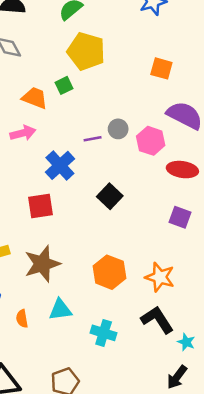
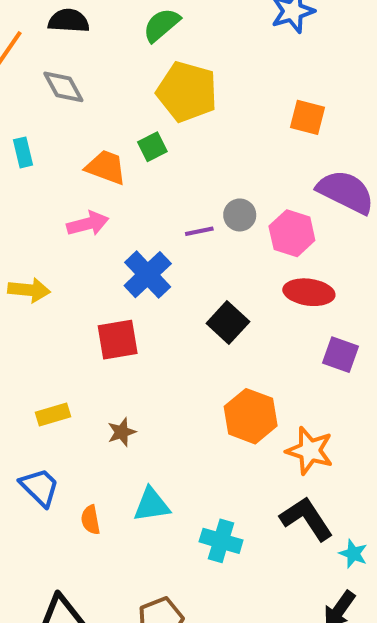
red ellipse: (182, 170) -> (309, 292), moved
brown star: (42, 264) -> (122, 432), size x0.5
orange hexagon: (109, 272) -> (251, 416), moved

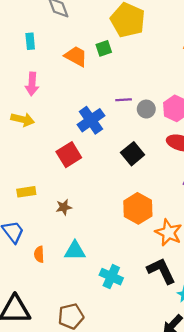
gray circle: (240, 215) -> (146, 109), moved
pink arrow: (88, 224) -> (32, 84), moved, turned 100
red square: (118, 340) -> (69, 155), turned -30

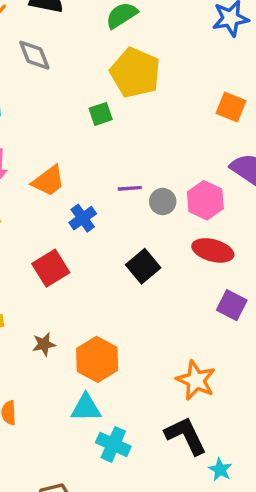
orange trapezoid: (76, 56) -> (49, 181), moved, turned 115
blue cross: (91, 120) -> (83, 218), size x0.7
orange hexagon: (138, 208) -> (97, 359), moved
cyan triangle: (75, 251) -> (86, 408), moved

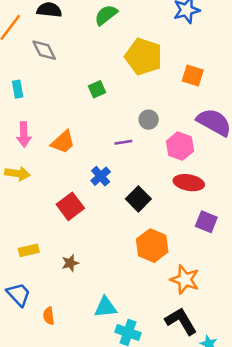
yellow pentagon: (135, 73) -> (144, 57), moved
gray circle: (163, 202) -> (149, 120), moved
blue cross: (83, 218) -> (101, 176), moved
orange hexagon: (97, 359) -> (152, 246), moved

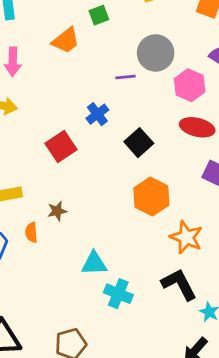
gray circle: (149, 120) -> (156, 53), size x1.6
orange trapezoid: (63, 142) -> (66, 40), moved
orange semicircle: (49, 316) -> (31, 232), moved

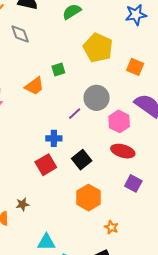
purple line: (125, 77) -> (75, 114), turned -40
blue cross: (97, 114) -> (54, 138), turned 35
red square: (61, 147) -> (46, 165), moved
orange star: (186, 237) -> (111, 227), size x0.6

